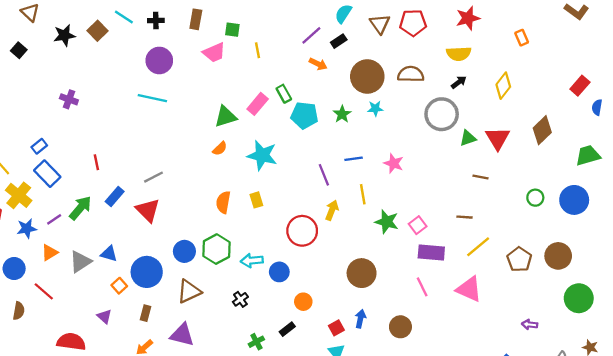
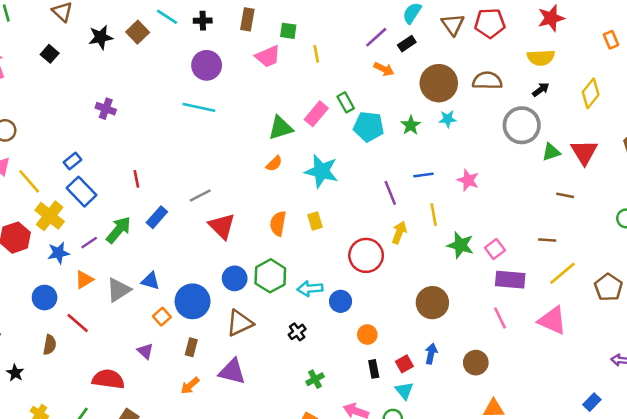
red triangle: (148, 210) -> (222, 226), moved
black rectangle: (287, 329) -> (374, 369), moved, turned -63

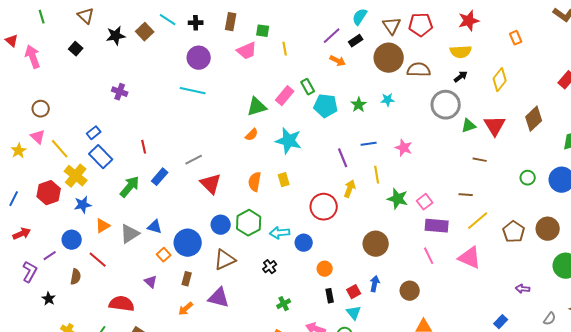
brown circle: (439, 83) -> (389, 58), moved
purple line: (89, 243) -> (50, 256), moved

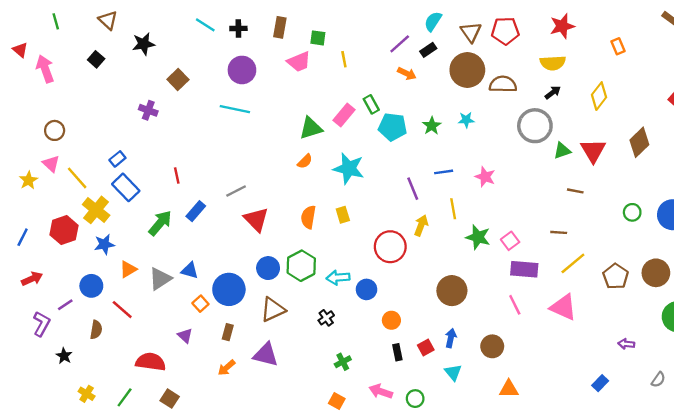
brown square: (145, 32) -> (178, 79), moved
cyan triangle: (354, 313) -> (453, 372), moved

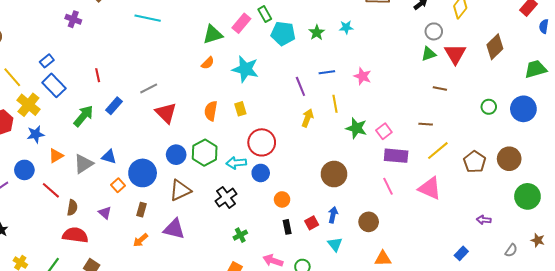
gray circle: (535, 126) -> (434, 31), moved, size x0.6
red circle: (390, 247) -> (262, 142), moved
black cross: (326, 318) -> (226, 197), size x1.5
brown semicircle: (96, 330) -> (72, 208), moved

